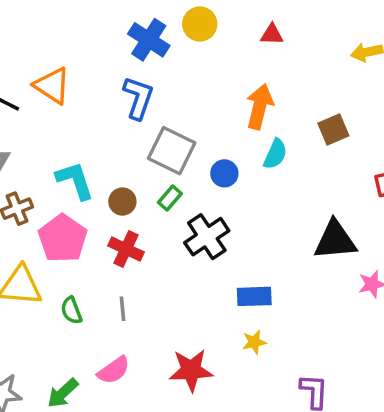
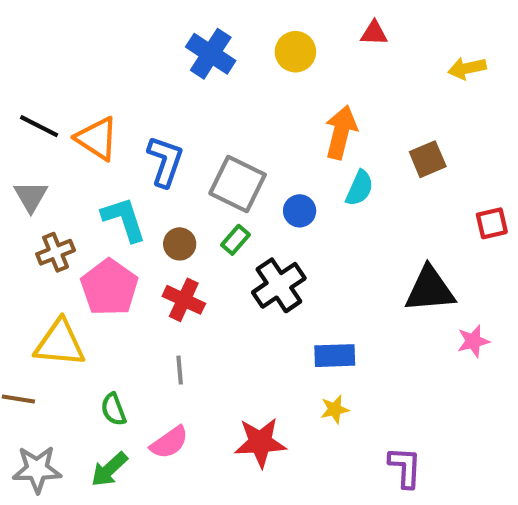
yellow circle: (200, 24) -> (295, 52), moved
red triangle: (272, 35) -> (374, 33), moved
orange triangle: (52, 86) -> (97, 139), moved
blue L-shape: (138, 98) -> (165, 161), moved
green semicircle: (71, 310) -> (113, 409), moved

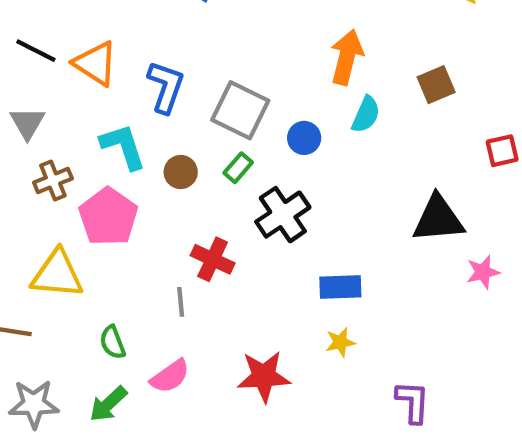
red cross: (184, 300) -> (213, 259), moved

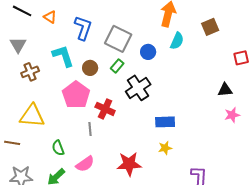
orange triangle: (96, 63) -> (50, 17), size x0.6
pink pentagon: (108, 217) -> (76, 95), moved
black triangle: (438, 219) -> (225, 90), moved, size x0.6

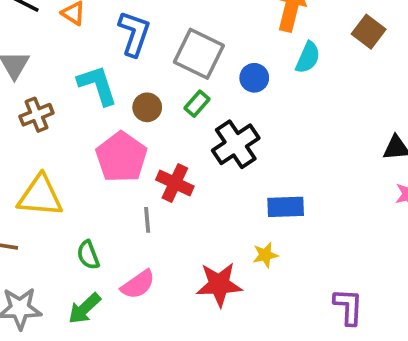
brown square: (210, 27) -> (369, 32), turned -30
yellow star: (165, 148) -> (265, 255), moved

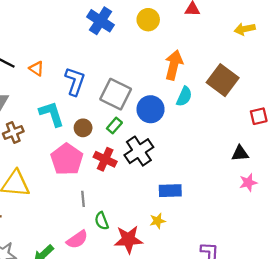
brown square: (369, 32) -> (223, 80), size x1.5
blue circle: (254, 78) -> (151, 109), size x1.5
red cross: (175, 183) -> (105, 159), moved
green semicircle: (88, 255) -> (102, 221), moved

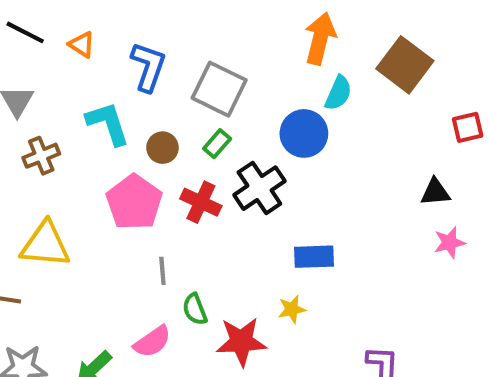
blue circle: (151, 109) -> (304, 133), moved

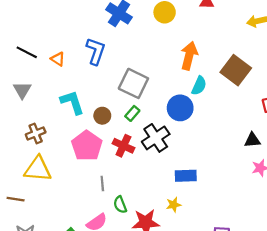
blue L-shape: (148, 67) -> (96, 51), moved
brown cross: (41, 156) -> (36, 133), moved

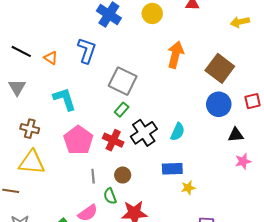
cyan semicircle: (199, 86) -> (178, 132), moved
blue circle: (180, 108) -> (219, 104), moved
brown circle: (102, 116) -> (123, 175), moved
brown cross: (36, 133) -> (30, 129), turned 36
yellow star: (173, 205) -> (188, 188), moved

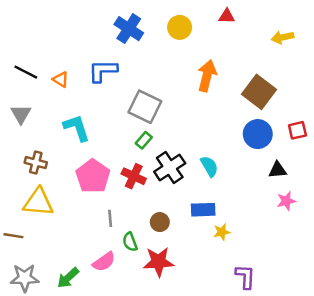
blue L-shape: (87, 50) -> (103, 71), turned -110
cyan semicircle: (178, 132) -> (209, 166), turned -54
brown circle: (123, 175) -> (160, 222), moved

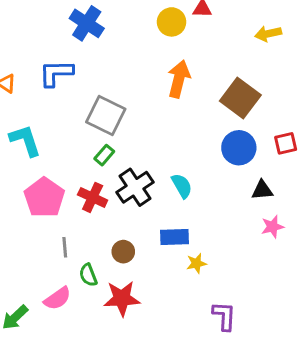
yellow circle: (180, 27) -> (172, 22), moved

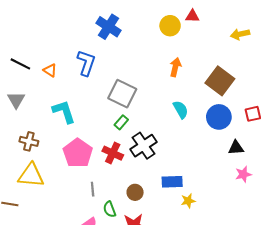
blue L-shape: (56, 73) -> (86, 63), turned 110
orange arrow: (179, 79) -> (175, 67), size x0.7
cyan semicircle: (182, 186) -> (181, 110), moved

